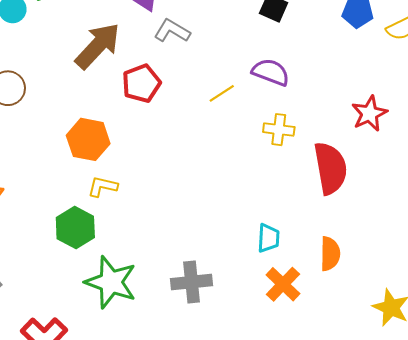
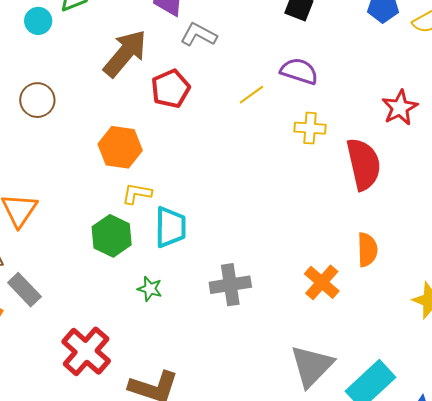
cyan trapezoid: (268, 238) -> (170, 227), moved, size x1.4
green star: (111, 282) -> (150, 289), size x0.5

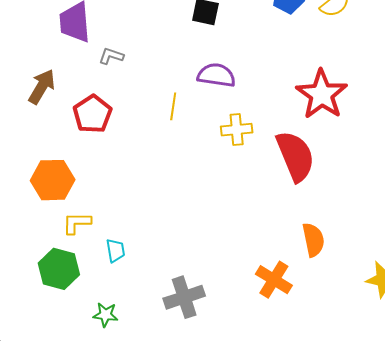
gray L-shape: (199, 35) -> (111, 56), size x0.7
brown arrow: (125, 53) -> (42, 87), size x0.7
yellow line: (251, 95) -> (173, 106), turned -36
red star: (400, 108) -> (322, 94), size x1.4
cyan trapezoid: (170, 227) -> (115, 250), size x0.6

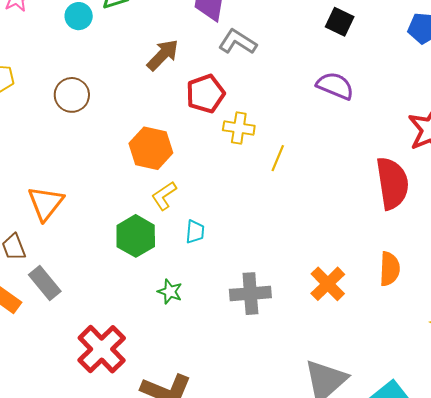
gray L-shape: (111, 56) -> (238, 42), size x1.5
yellow line: (173, 106) -> (278, 158), moved
yellow cross: (237, 130) -> (239, 128), moved
yellow L-shape: (77, 223) -> (164, 196), turned -48
orange cross: (274, 280) -> (328, 284), moved

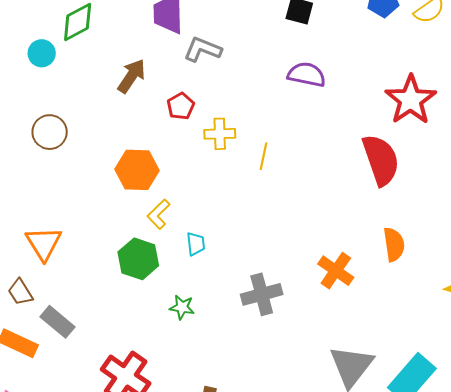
red pentagon: (205, 94) -> (181, 106), size x0.7

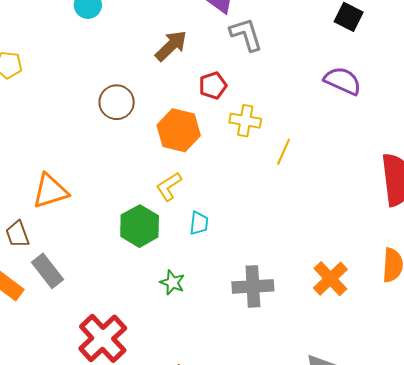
gray L-shape: (203, 49) -> (246, 34), turned 39
brown circle: (50, 132) -> (117, 102), moved
orange hexagon: (137, 170) -> (179, 130), moved
orange triangle: (44, 243) -> (50, 191), turned 33

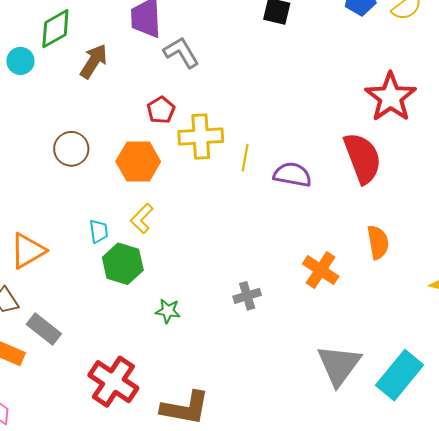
brown arrow: (171, 46) -> (94, 61), moved
purple semicircle: (343, 81) -> (292, 175), moved
yellow cross: (245, 121) -> (201, 136), size x1.4
cyan trapezoid: (199, 223) -> (99, 231), moved
gray cross: (253, 286) -> (247, 296), size x0.7

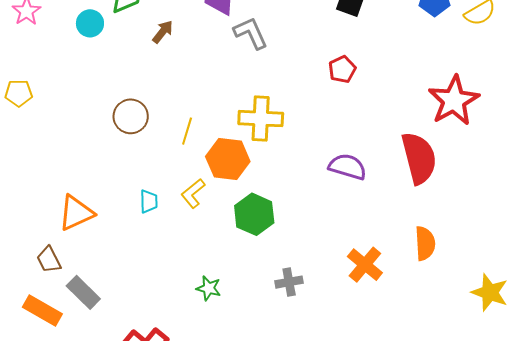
brown arrow: (94, 61) -> (163, 32), size x0.7
red pentagon: (161, 110) -> (342, 69), moved
yellow line: (245, 158) -> (187, 131), moved
orange hexagon: (138, 162) -> (228, 159), moved
green hexagon: (123, 264) -> (254, 214), moved

